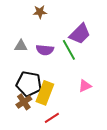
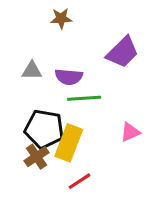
green line: (69, 50) -> (84, 98), moved, turned -65

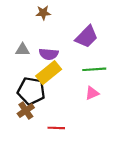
green line: (84, 98) -> (94, 69), moved
yellow rectangle: (69, 143) -> (49, 73), moved, turned 30
red line: (80, 181) -> (56, 128), turned 35

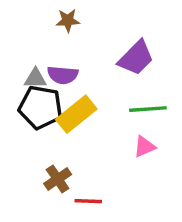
purple semicircle: (49, 54) -> (63, 75), moved
black pentagon: (31, 91) -> (40, 107), moved
brown cross: (26, 111) -> (58, 179), moved

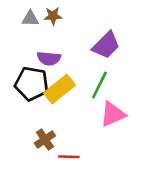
gray triangle: (35, 78) -> (30, 19), moved
green line: (148, 109) -> (99, 85), moved, turned -60
pink triangle: (145, 147) -> (113, 114), size x1.5

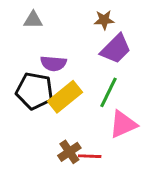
brown star: (53, 16) -> (104, 20), moved
brown cross: (45, 140) -> (69, 152), moved
red line: (69, 157) -> (90, 156), moved

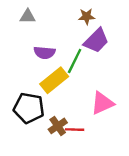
black pentagon: (35, 91) -> (29, 108), moved
green line: (108, 92) -> (75, 61), moved

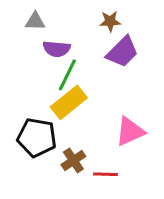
purple semicircle: (44, 53) -> (57, 49), moved
green line: (75, 61) -> (67, 75), moved
red line: (75, 130) -> (106, 174), moved

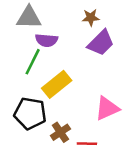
gray triangle: (35, 21) -> (29, 18), size x1.5
green line: (67, 75) -> (33, 62), moved

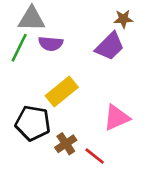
brown star: (91, 18) -> (123, 19), moved
green line: (33, 62) -> (19, 48), moved
red line: (87, 144) -> (95, 156), turned 36

